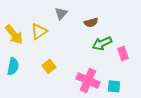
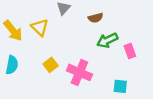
yellow triangle: (39, 31) -> (40, 27), turned -42
pink cross: (88, 80) -> (79, 72), moved

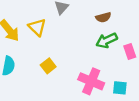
brown semicircle: (96, 18) -> (103, 17), moved
pink cross: (79, 72) -> (91, 81), moved

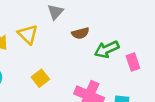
brown semicircle: (103, 17) -> (80, 33), moved

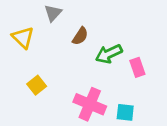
brown semicircle: (80, 33) -> (80, 36), turned -42

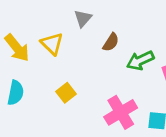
pink cross: (90, 104) -> (121, 112), turned 36

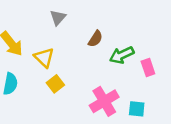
gray triangle: (83, 18) -> (58, 18), moved
yellow triangle: (52, 44) -> (44, 58), moved

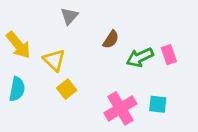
pink rectangle: (148, 68) -> (169, 55), moved
cyan square: (137, 109) -> (158, 104), moved

